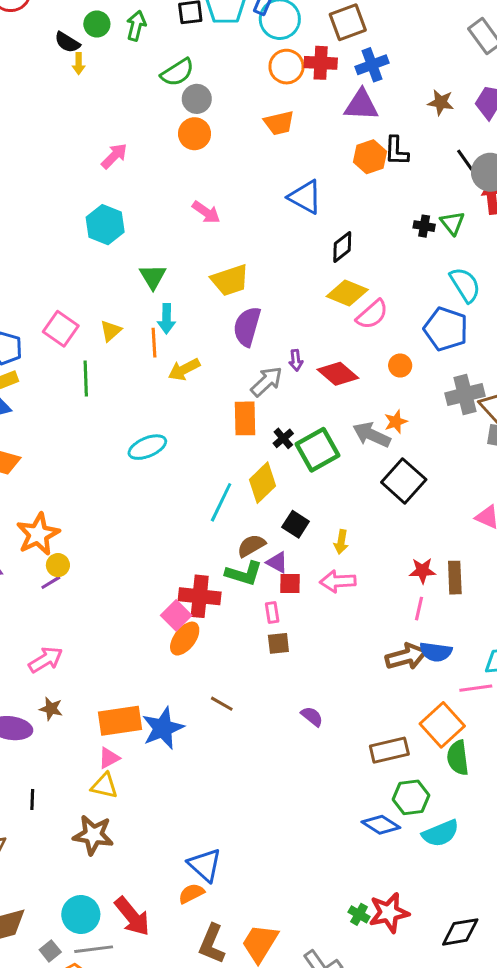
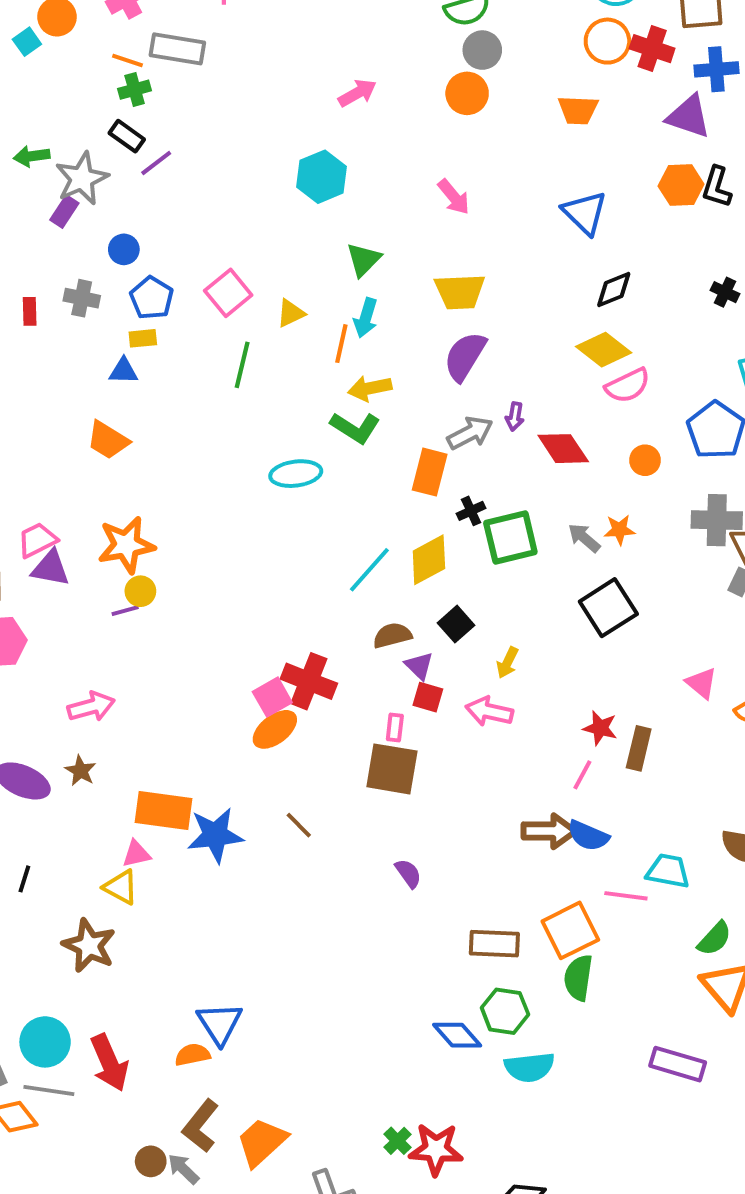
gray arrow: (372, 435) -> (584, 538), size x0.7
green L-shape: (244, 573) -> (355, 428), moved
brown square: (278, 643) -> (392, 769), size x1.8

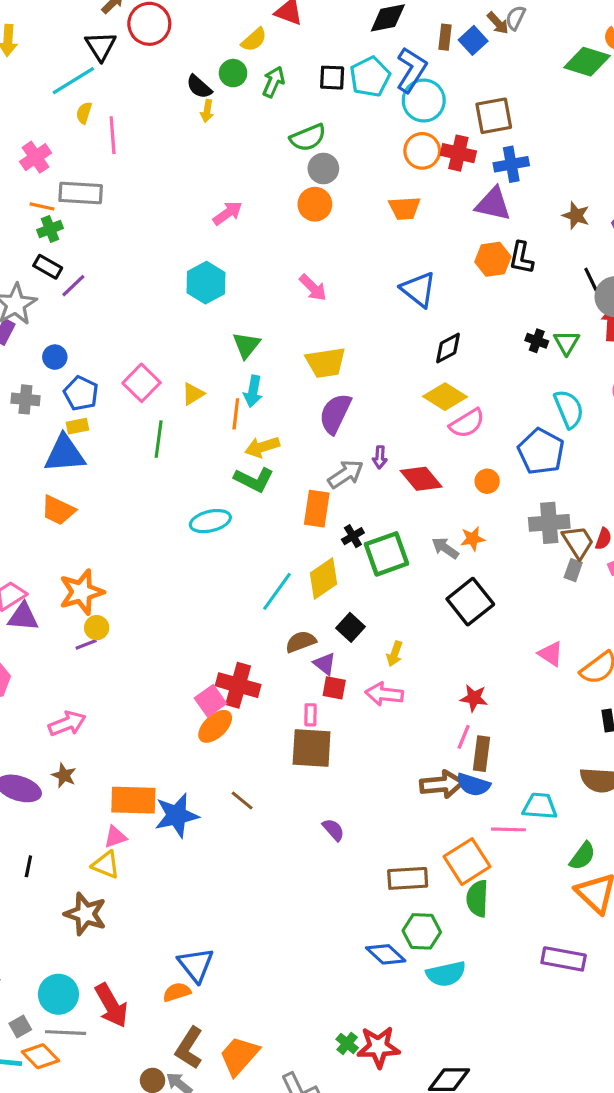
blue triangle: (123, 371) -> (65, 454), size x1.8
brown rectangle: (639, 748) -> (482, 754), moved

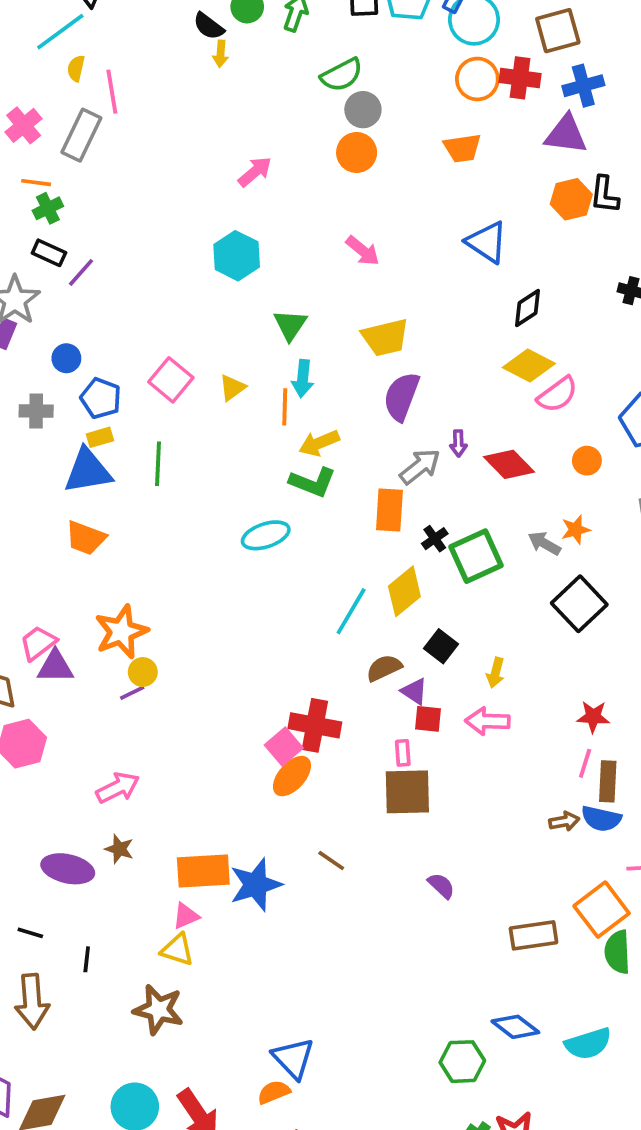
gray rectangle: (81, 193) -> (81, 135), moved, turned -63
green line: (159, 439) -> (158, 464), moved
brown arrow: (442, 784) -> (564, 821), size x0.6
green hexagon: (422, 931) -> (462, 1062), moved

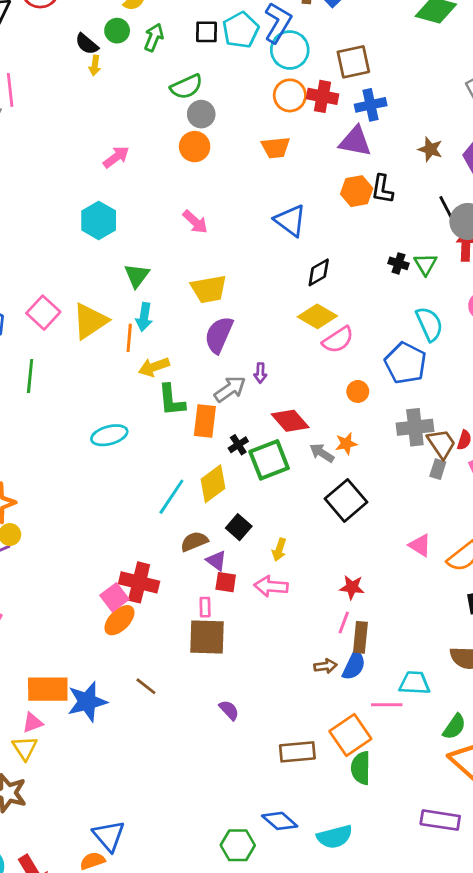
yellow triangle: (232, 388) -> (90, 321), size x1.8
red diamond: (509, 464) -> (290, 421), moved
green L-shape: (313, 482) -> (171, 400), moved, turned 60
blue semicircle: (601, 819) -> (354, 665), turned -80
yellow triangle: (177, 950) -> (25, 748), turned 36

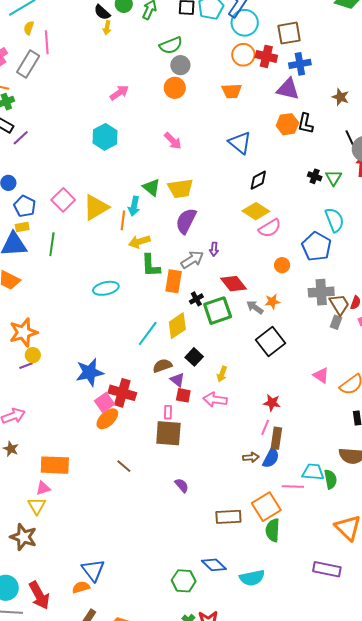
green triangle: (137, 276) -> (151, 187), moved, turned -30
blue star: (87, 702) -> (90, 372), moved
green semicircle: (454, 727) -> (331, 479), moved, turned -48

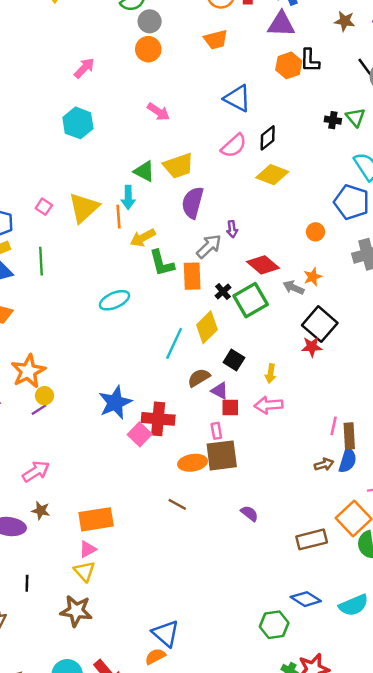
pink square: (63, 200) -> (44, 207), size x0.6
pink semicircle: (270, 228) -> (234, 146), moved
red star: (272, 403) -> (312, 347), moved
orange ellipse: (107, 419) -> (193, 463), moved, turned 45

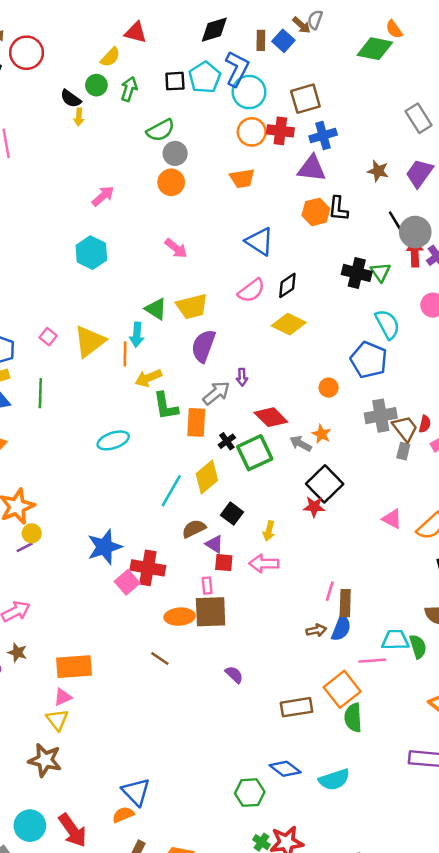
black cross: (333, 120) -> (357, 273), size x1.6
orange star: (313, 277) -> (321, 434), turned -30

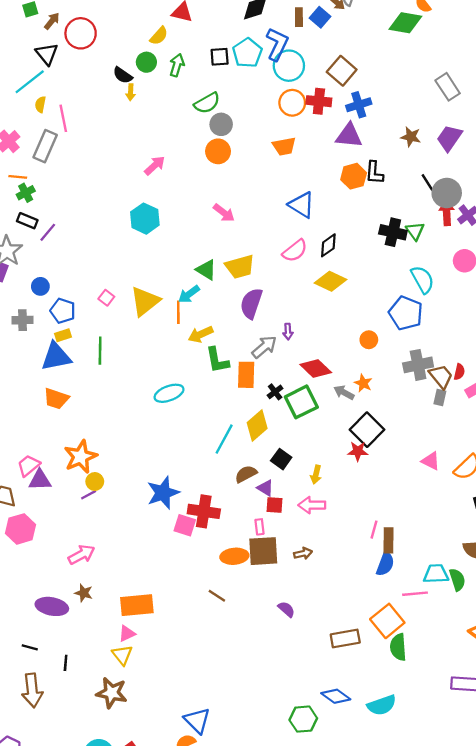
brown square: (305, 99) -> (342, 71), turned -32
cyan arrow: (137, 335) -> (189, 294), turned 50
pink square: (127, 582) -> (185, 525), turned -30
brown arrow: (316, 630) -> (303, 553), moved

